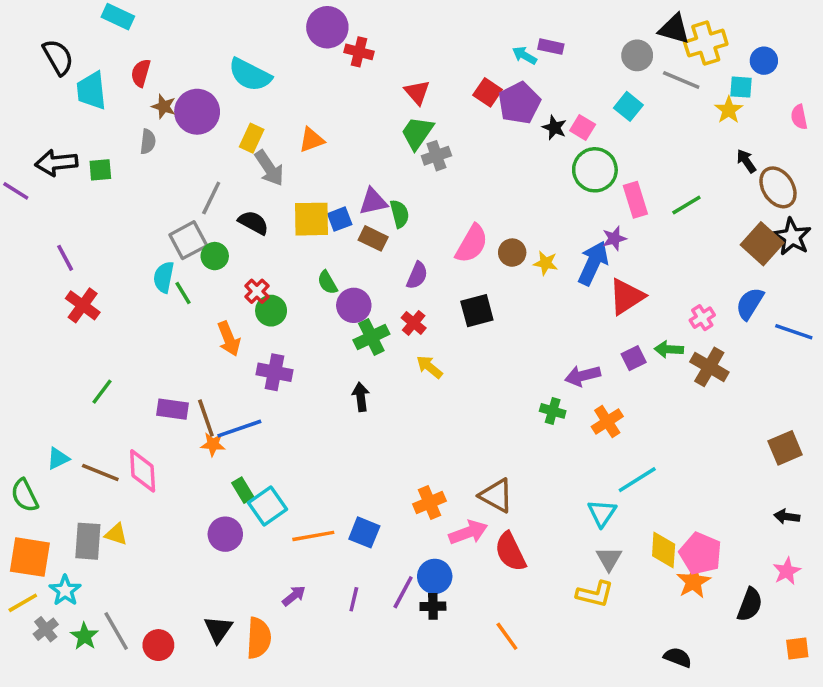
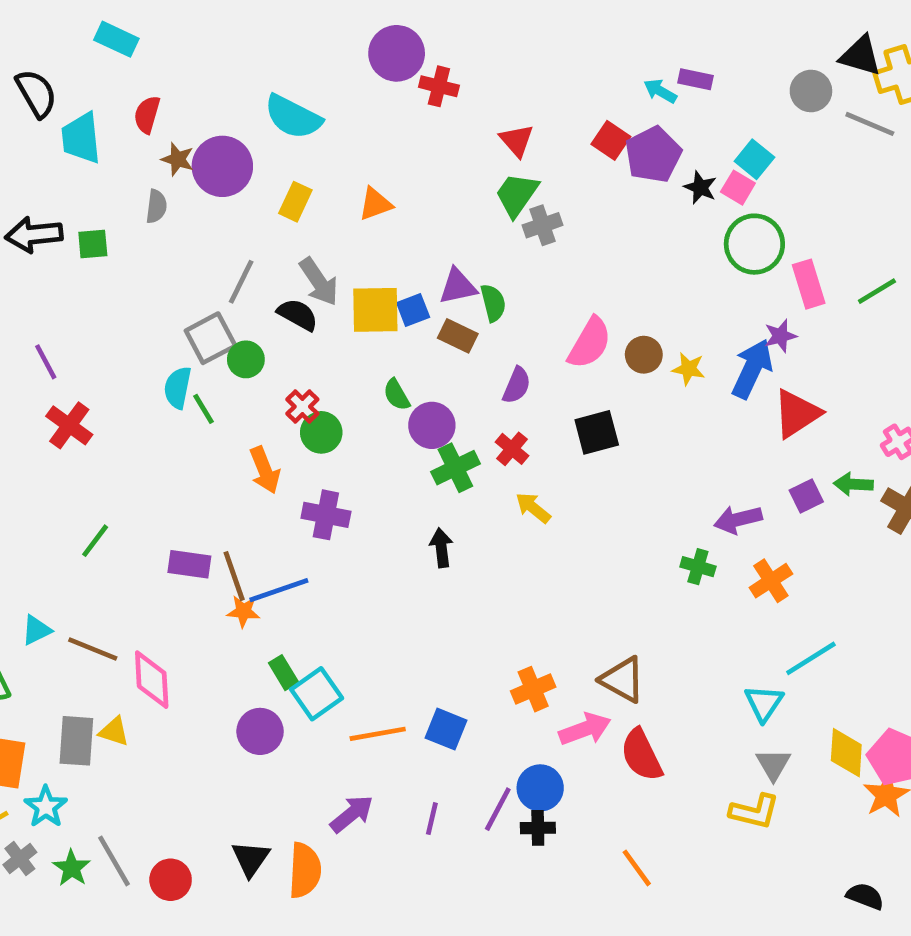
cyan square: (628, 106) -> (754, 159), moved
gray arrow: (269, 168) -> (319, 282), moved
pink diamond: (143, 471) -> (152, 680), moved
purple arrow: (294, 596) -> (352, 814), size x1.4

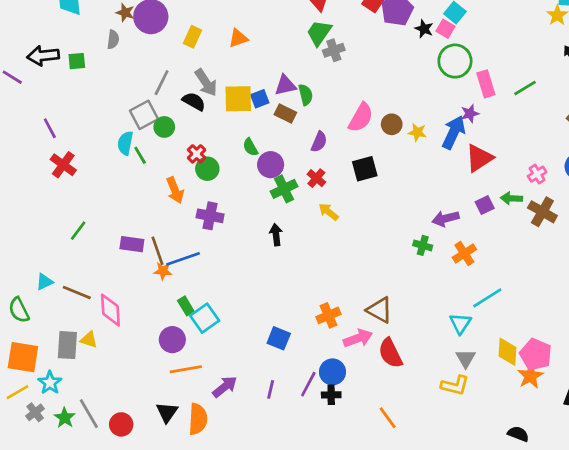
orange line: (378, 734) -> (186, 369), moved

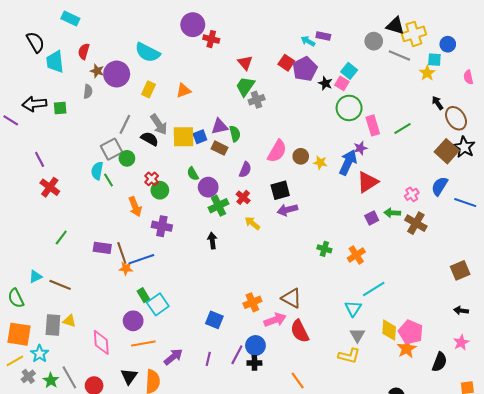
purple arrow: (446, 218) -> (287, 210), moved
pink diamond: (110, 310) -> (101, 342), moved

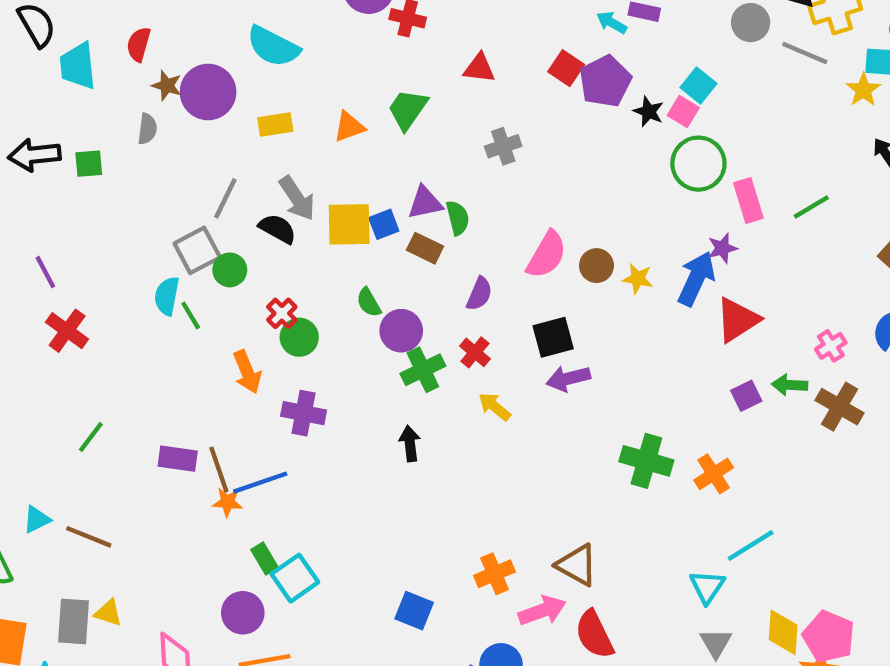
red triangle: (245, 63) -> (479, 68), turned -42
green trapezoid: (245, 86) -> (408, 109), moved
yellow rectangle: (149, 89) -> (275, 125), turned 56
green cross: (324, 249) -> (646, 461), size x1.6

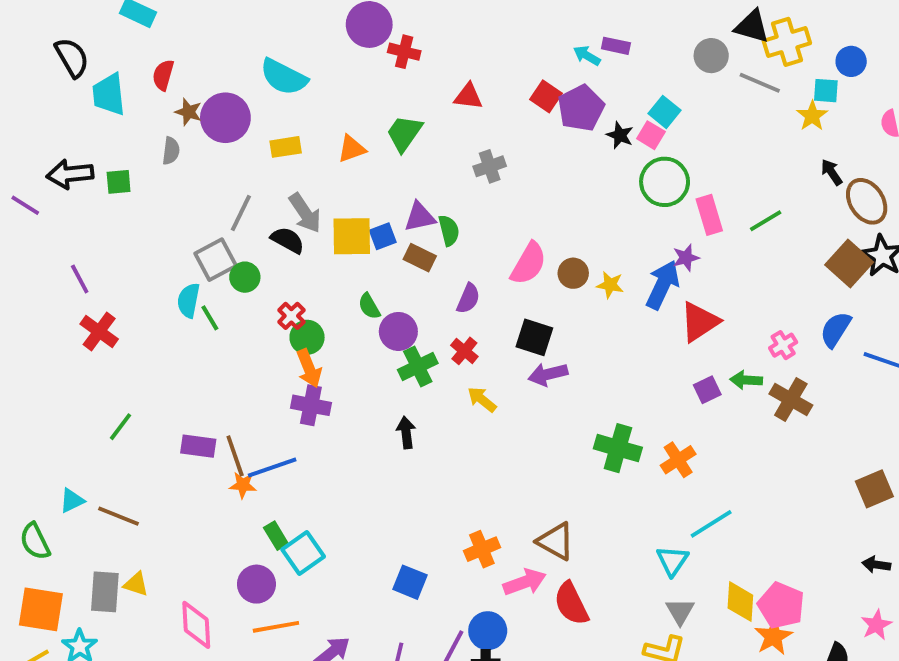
black square: (553, 337) -> (534, 337), turned 33
orange arrow: (247, 372) -> (309, 368), moved

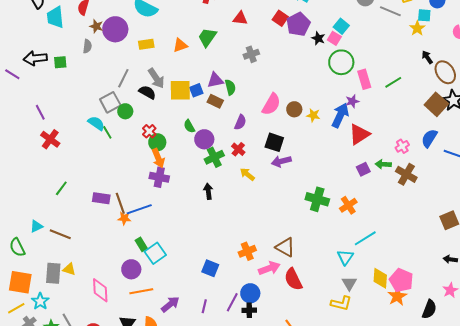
cyan semicircle: (188, 300) -> (96, 123), turned 114

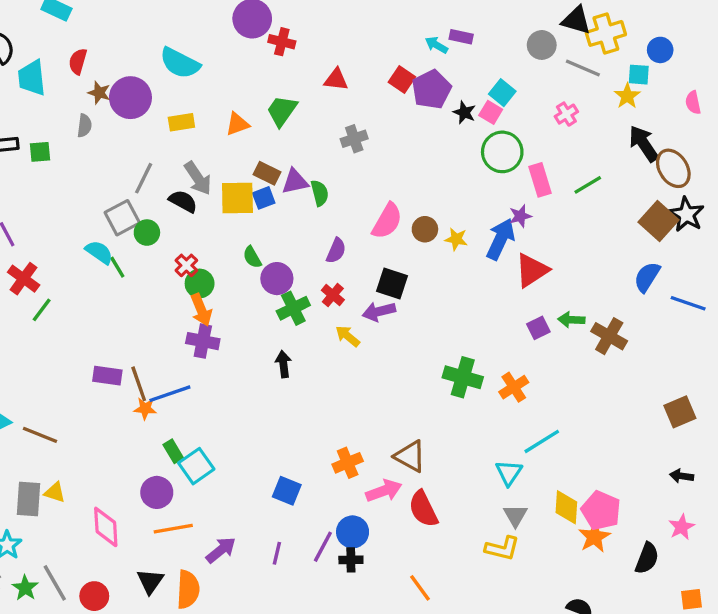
black arrow: (427, 57) -> (644, 144), size x1.6
brown rectangle: (215, 101) -> (267, 173), moved
pink cross: (402, 146) -> (566, 114), moved
purple arrow: (281, 161) -> (379, 311), moved
green line: (61, 188) -> (42, 310), moved

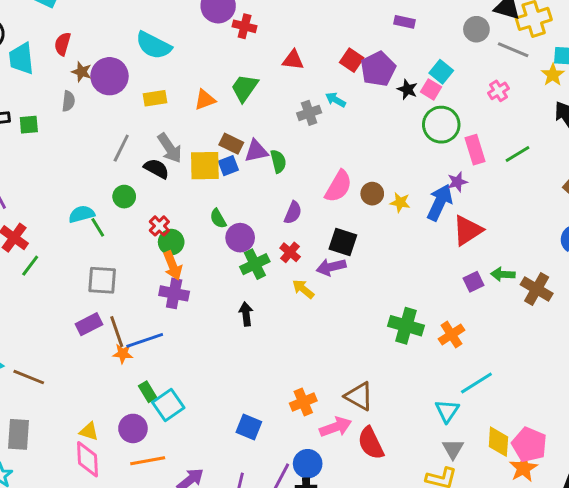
cyan arrow: (436, 45) -> (336, 100), moved
gray square: (122, 218) -> (102, 280), moved, turned 32
cyan semicircle: (99, 252) -> (82, 214), turned -50
purple rectangle: (107, 376) -> (89, 324), turned -35
yellow triangle: (55, 492) -> (89, 431), moved

